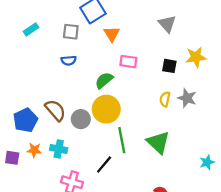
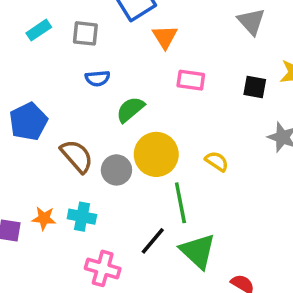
gray square: (71, 32) -> (85, 33), moved
green semicircle: (104, 80) -> (130, 109), moved
yellow semicircle: (165, 99) -> (217, 161), moved, turned 112
blue pentagon: (25, 120) -> (28, 122), moved
green triangle: (158, 142) -> (198, 251), moved

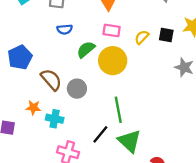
pink rectangle: (191, 80) -> (112, 30), moved
yellow circle: (156, 154) -> (113, 61), moved
yellow semicircle: (217, 161) -> (142, 37), moved, turned -80
orange star: (44, 218) -> (33, 108), moved

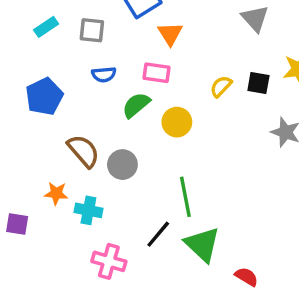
pink rectangle: (112, 30) -> (156, 73), moved
blue pentagon: (20, 57) -> (44, 97), moved
yellow circle: (113, 61) -> (177, 122), size x0.7

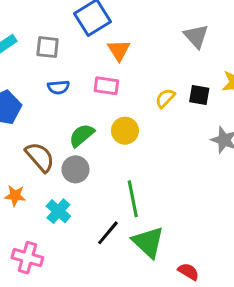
green semicircle: (136, 105) -> (82, 135), moved
cyan cross: (88, 210) -> (58, 211), moved, turned 30
pink cross: (109, 261) -> (27, 258), moved

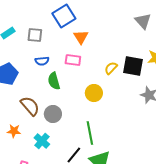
gray triangle: (196, 36) -> (143, 21), moved
black square: (199, 95) -> (133, 66), size x1.5
yellow circle: (125, 131) -> (94, 93), moved
green semicircle: (82, 135) -> (54, 81), moved, turned -66

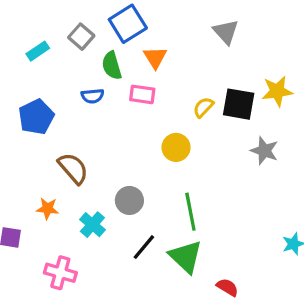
gray triangle: (143, 21) -> (226, 32), moved
gray square: (35, 35) -> (81, 37), moved, turned 35
green semicircle: (54, 81) -> (112, 65), moved
gray circle: (53, 114) -> (129, 200), moved
green line: (90, 133) -> (190, 212), moved

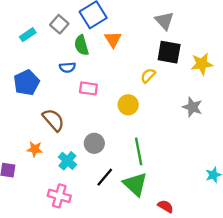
pink rectangle: (142, 94) -> (88, 88), moved
black square: (239, 104) -> (169, 52), moved
pink cross: (60, 273) -> (59, 196), moved

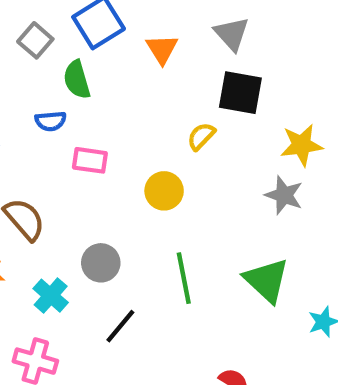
orange triangle: (113, 39) -> (162, 49), moved
yellow star: (202, 64) -> (301, 145), moved
green triangle: (135, 184) -> (267, 280), moved

